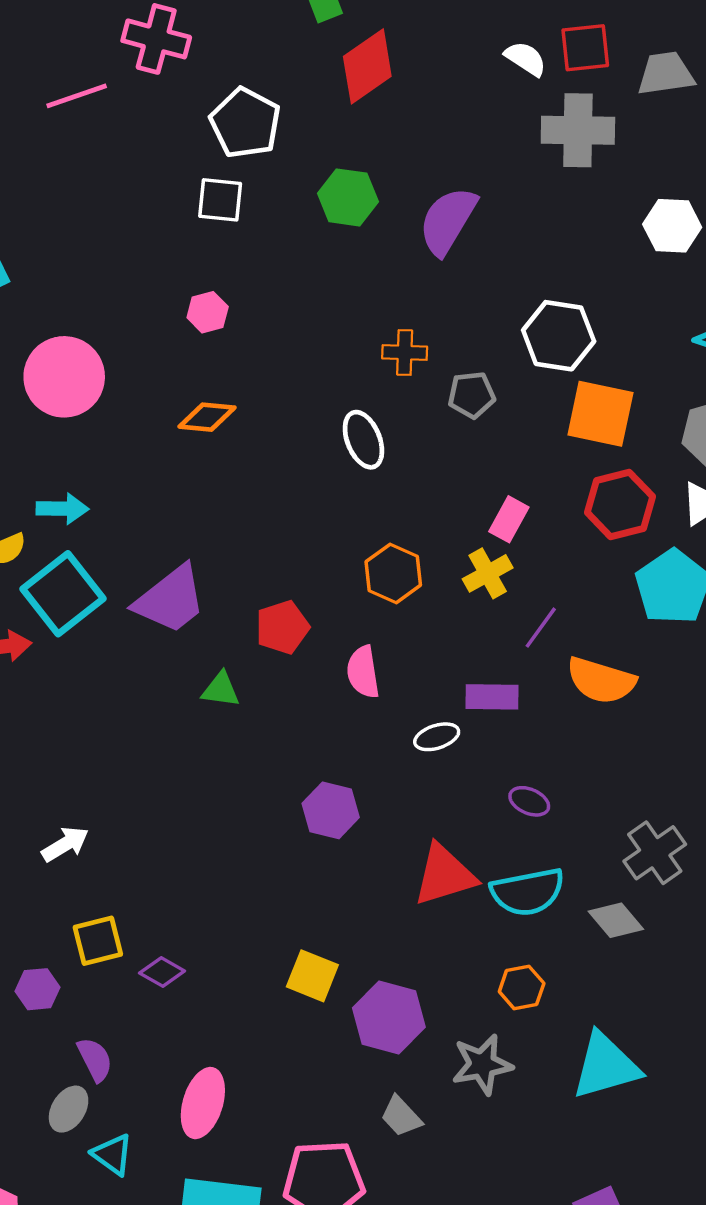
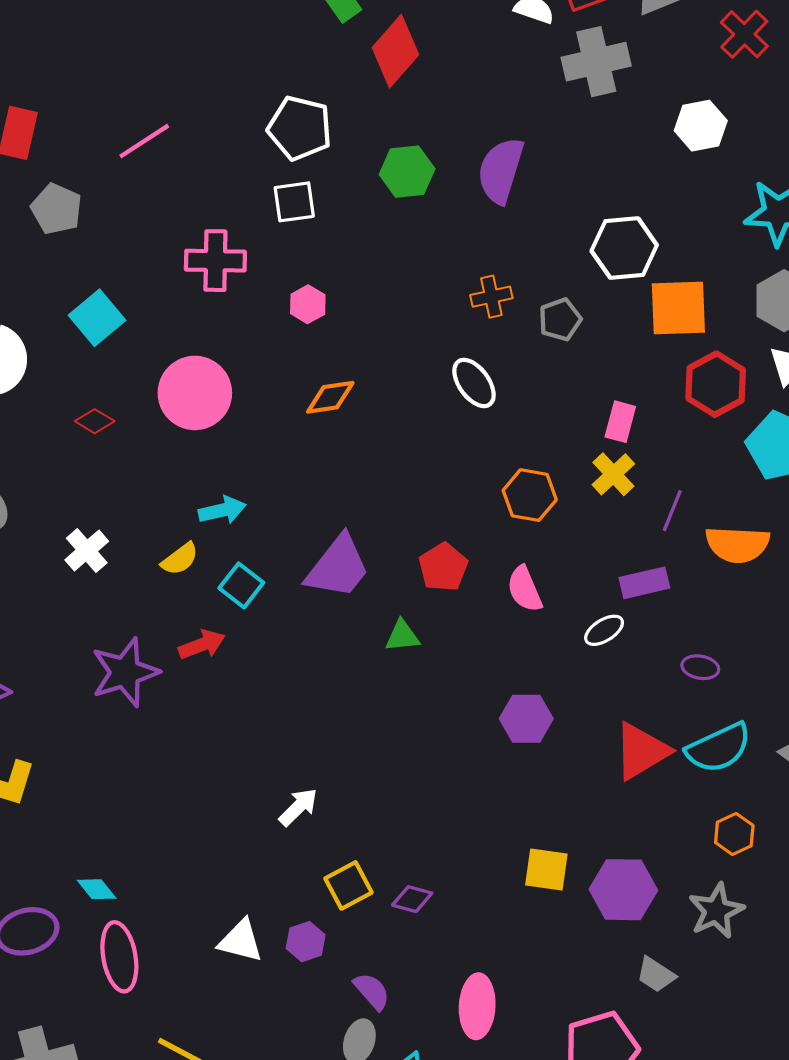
pink cross: (156, 39) -> (215, 261), moved
cyan square: (63, 594) -> (241, 585), size x0.6

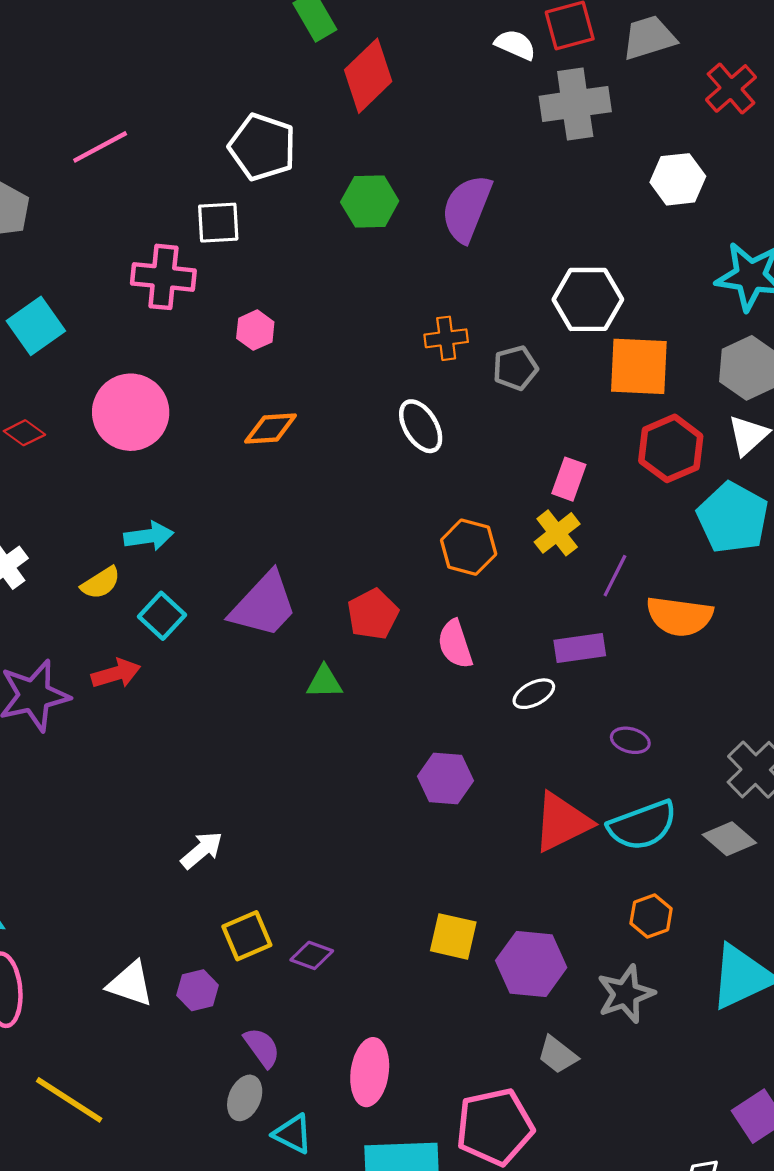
white square: (294, 202) -> (218, 223), moved

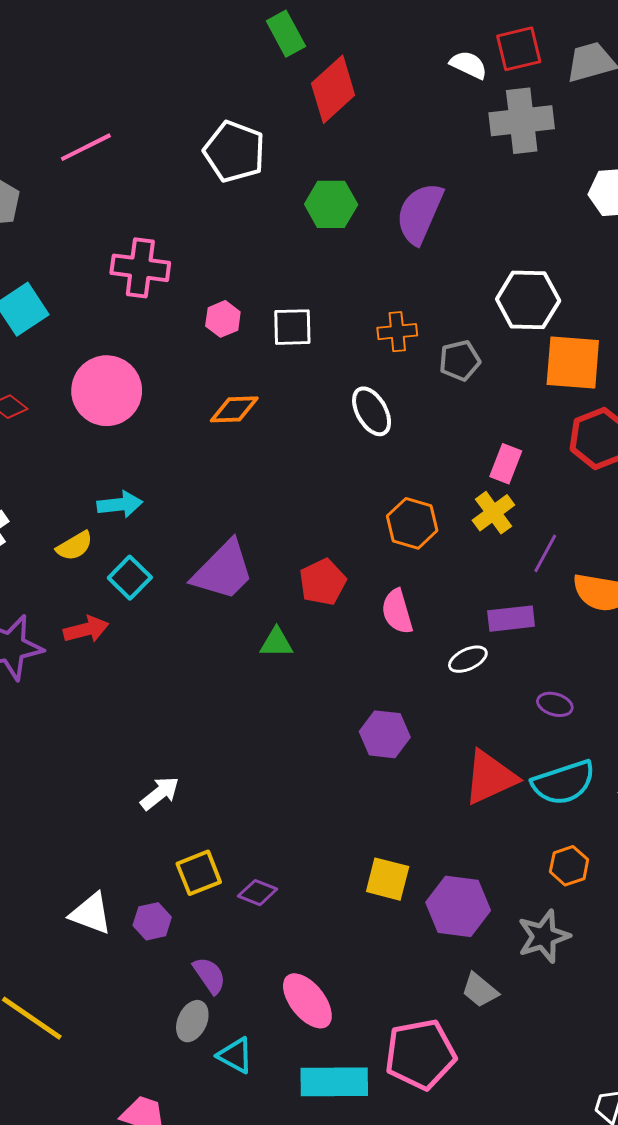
white square: (218, 223) -> (292, 327), moved
pink ellipse: (370, 1072) -> (307, 1001), turned -48

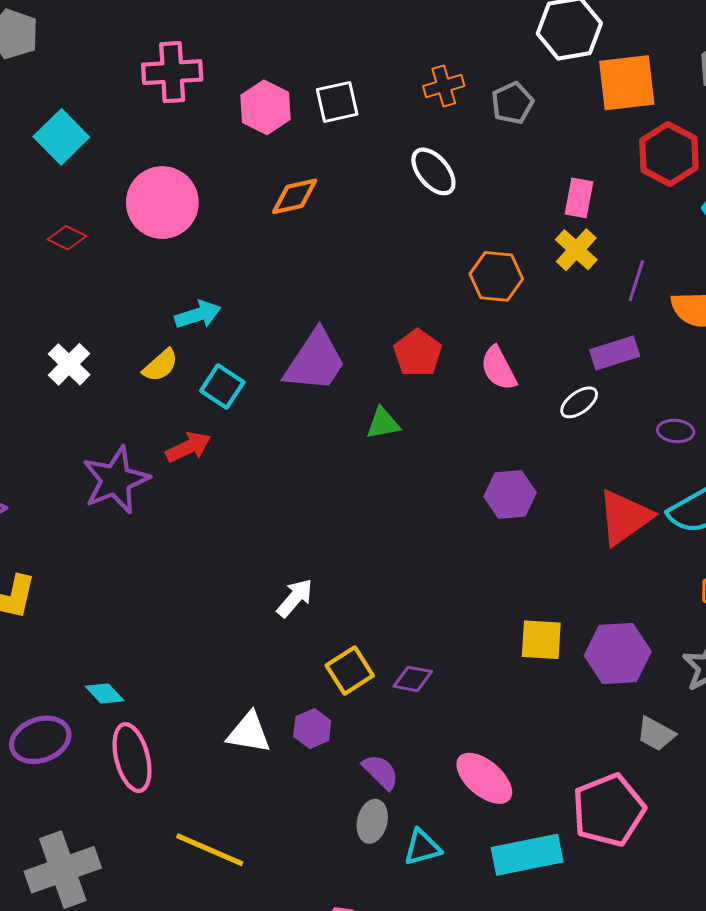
pink hexagon: (223, 319) -> (266, 107), size x1.4
cyan triangle: (235, 1055) -> (422, 847), turned -33

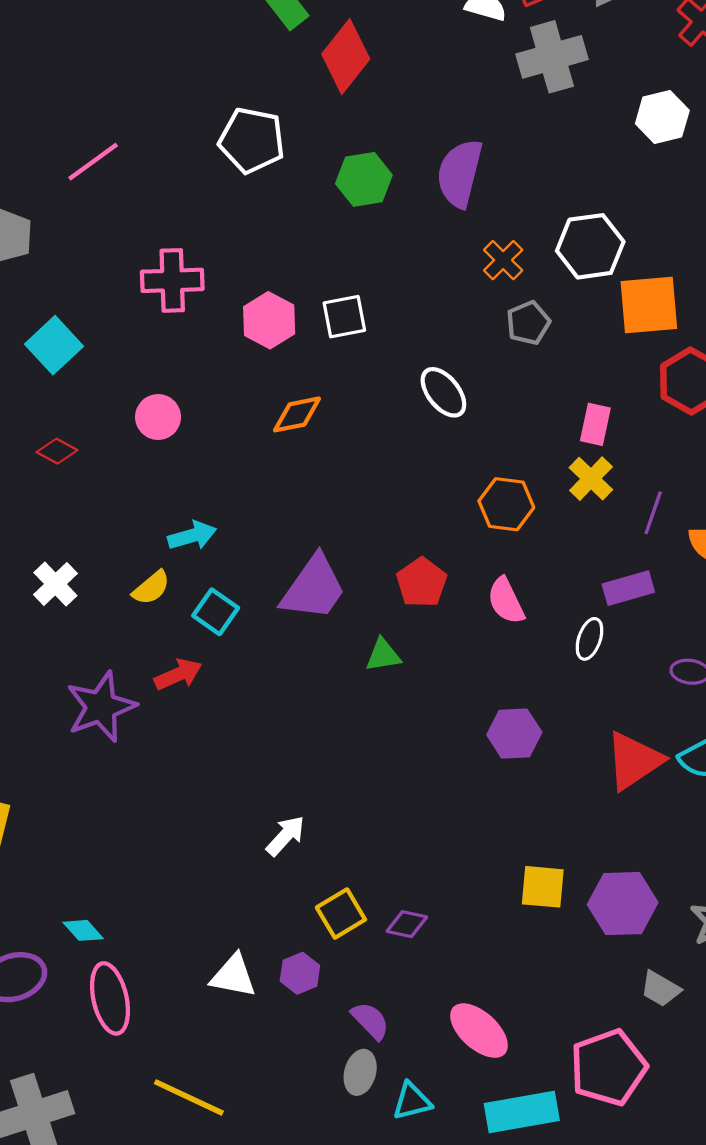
orange cross: (444, 86) -> (503, 260), moved, turned -30
pink circle: (162, 203) -> (158, 417), size x0.6
white ellipse: (579, 402) -> (589, 639), turned -36

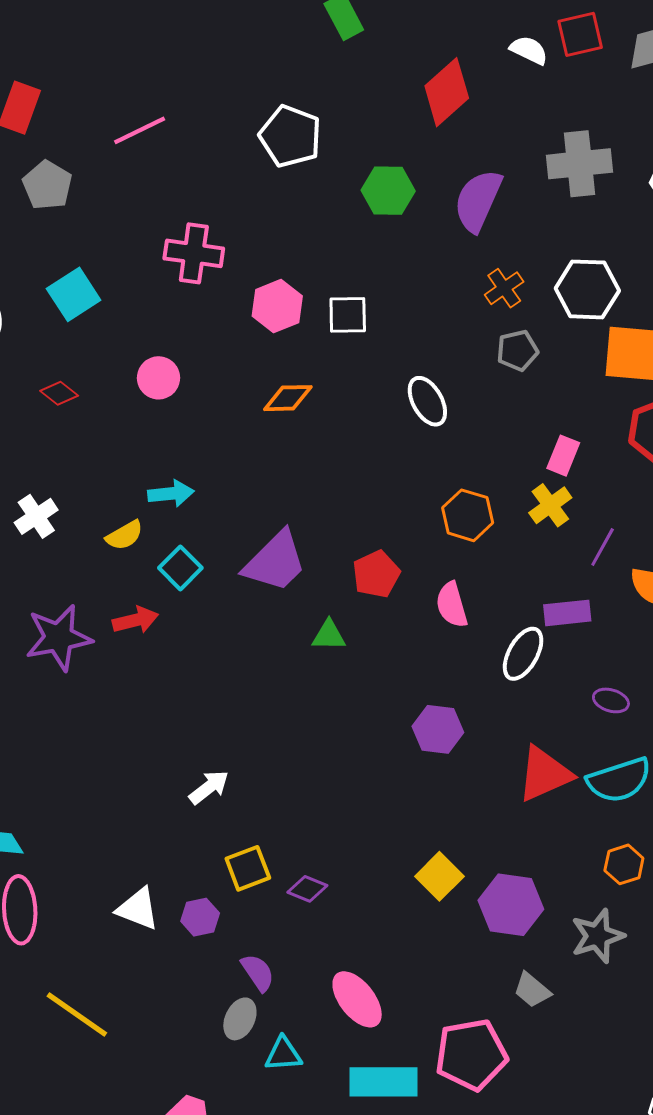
red diamond: (346, 57) -> (447, 92), moved
gray cross: (552, 57) -> (580, 164), moved
white ellipse: (589, 639) -> (523, 654), size x1.4
yellow square: (543, 887) -> (439, 876), turned 30

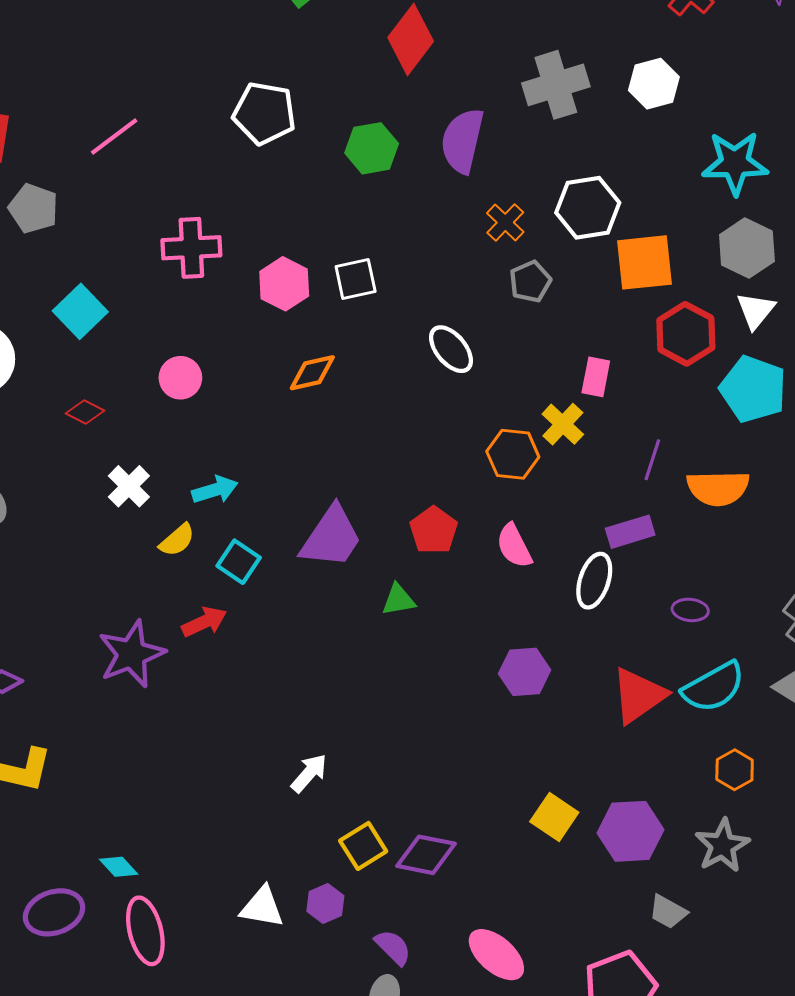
yellow cross: (550, 505) -> (563, 424), moved
white cross: (36, 516) -> (129, 486), moved
purple diamond: (307, 889) -> (426, 855), size x1.5

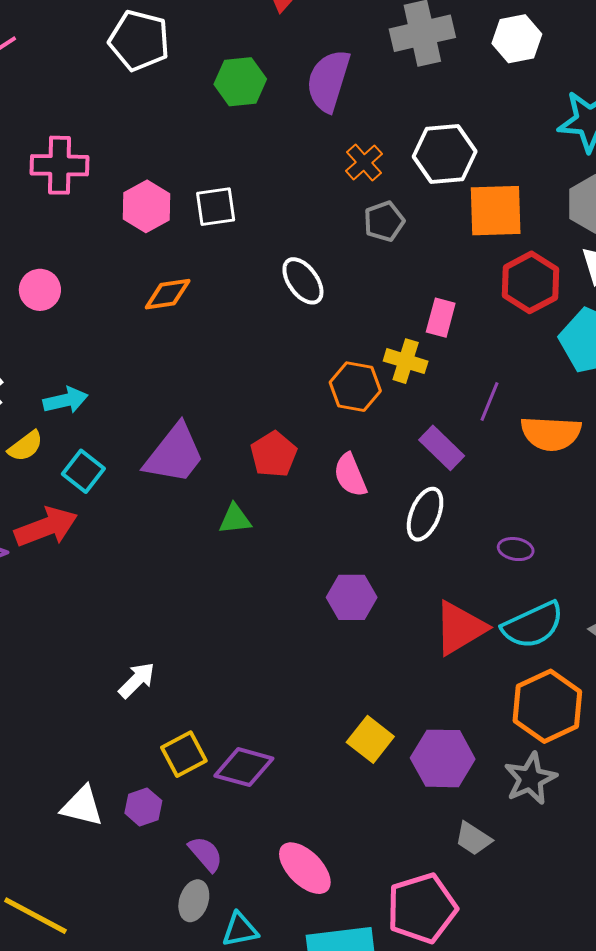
yellow cross: (563, 424) -> (406, 361), turned -30
purple rectangle: (630, 532) -> (442, 448), moved, turned 57
red arrow: (204, 622) -> (46, 527), size x1.4
orange hexagon: (735, 770) -> (547, 706), size x1.8

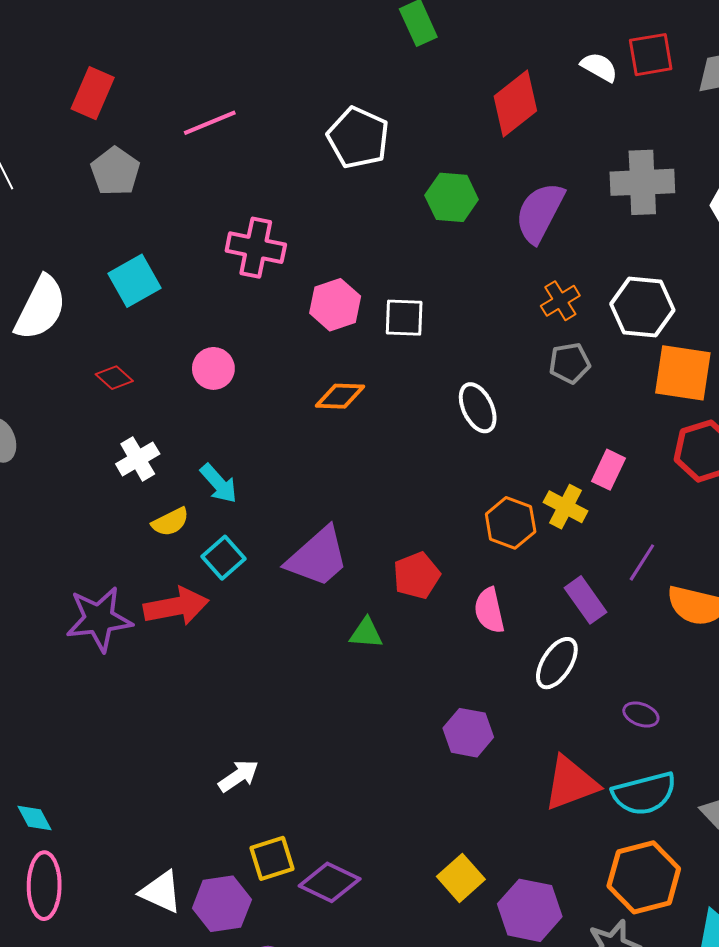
cyan arrow: (65, 400) -> (219, 484), turned 51
purple hexagon: (143, 807) -> (222, 904), size x1.5

